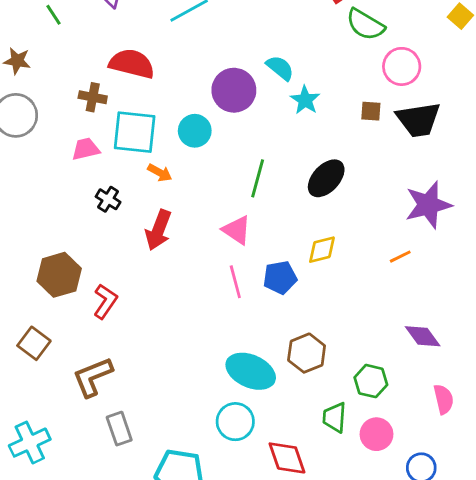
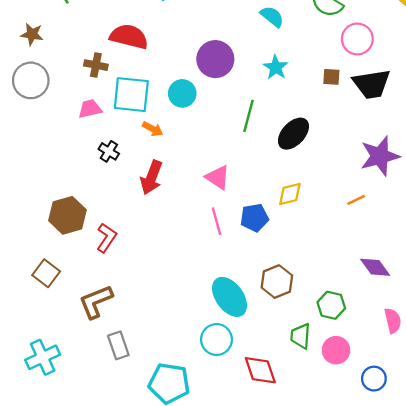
cyan semicircle: (280, 68) -> (272, 17), moved
green line: (258, 178) -> (248, 116), moved
cyan ellipse: (251, 371) -> (230, 297), turned 30

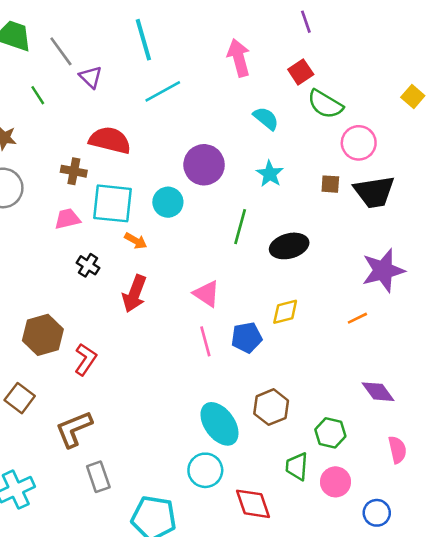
black ellipse: (293, 134) -> (289, 246), turned 32

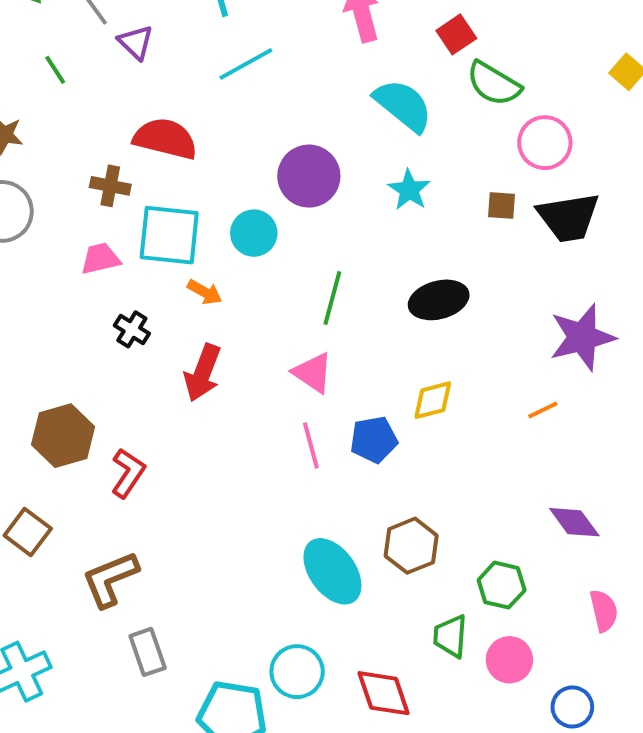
cyan semicircle: (266, 118) -> (403, 105), size x1.5
green line: (240, 227) -> (332, 298), moved
cyan circle: (205, 470) -> (297, 672), moved

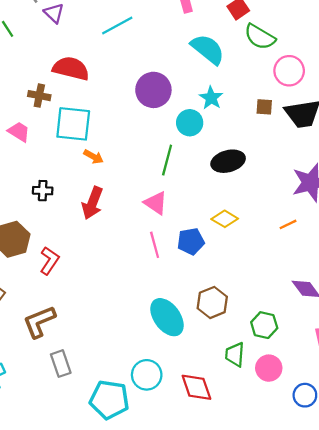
cyan circle: (254, 233) -> (190, 123), moved
pink trapezoid: (100, 259) -> (19, 132), moved, turned 45
black cross: (132, 329) -> (43, 191), moved, turned -30
yellow diamond: (433, 400) -> (225, 219), turned 45

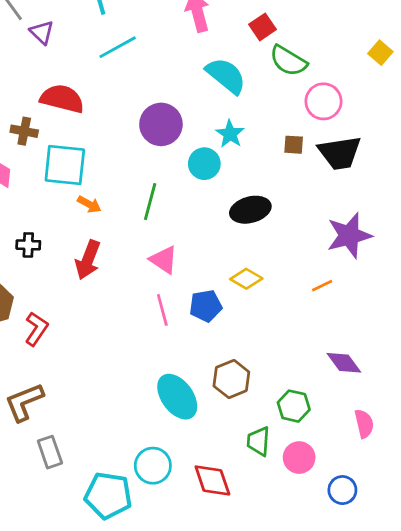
green line: (167, 160) -> (150, 202), moved

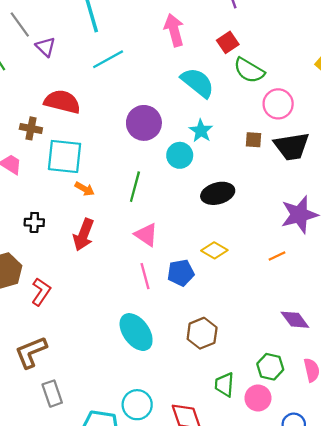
cyan ellipse: (177, 397) -> (136, 332), moved
green hexagon: (294, 406) -> (270, 367), moved

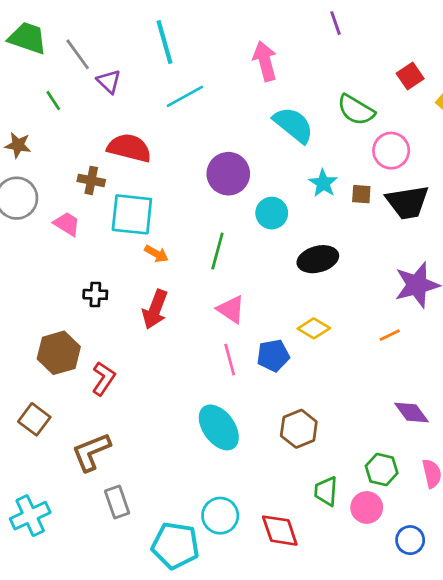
red square: (228, 42) -> (410, 76), moved
cyan star: (201, 131) -> (323, 183), moved

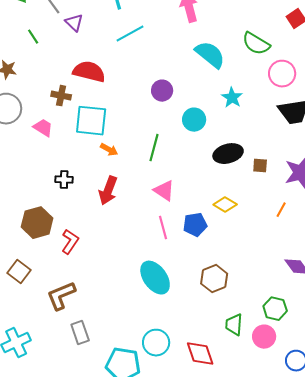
purple circle: (228, 174) -> (162, 91), size x0.7
brown square: (361, 194) -> (260, 166), moved
orange line: (390, 335) -> (281, 210), turned -35

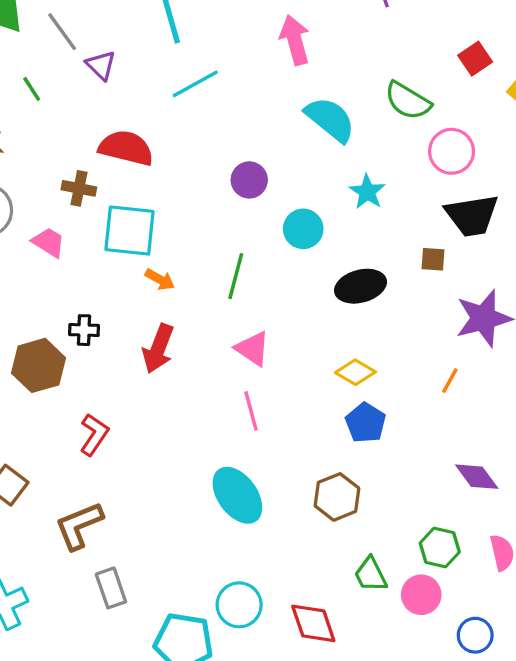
brown square: (260, 166) -> (433, 259), moved
brown hexagon: (37, 223) -> (38, 365), moved
blue pentagon: (195, 225) -> (366, 423), moved, turned -30
green trapezoid: (234, 325) -> (371, 574), turned -30

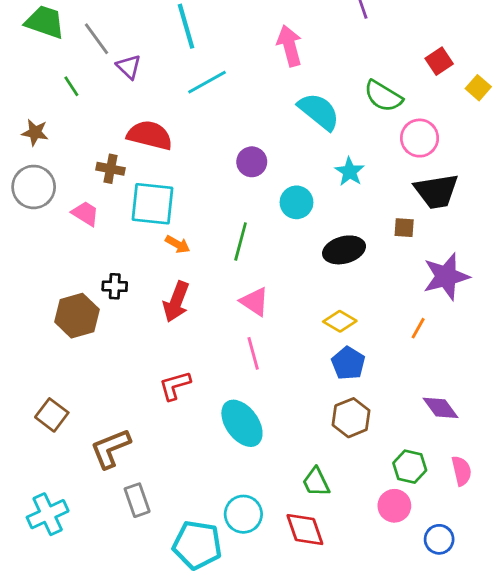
red L-shape: (94, 435) -> (175, 386), moved, turned -140
brown hexagon: (337, 497) -> (351, 418), moved
green trapezoid: (371, 574) -> (316, 482), moved

